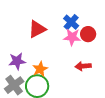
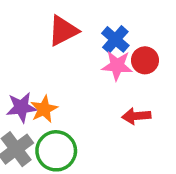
red triangle: (37, 29) -> (63, 31), moved
orange star: (40, 69) -> (44, 109), moved

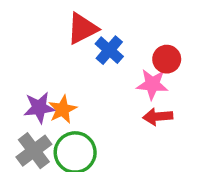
blue cross: (115, 39) -> (109, 50), moved
pink star: (117, 66) -> (152, 84), moved

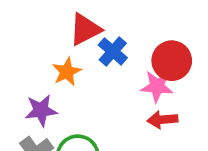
red circle: (167, 59) -> (172, 61), size x1.4
orange star: (63, 109) -> (67, 72), moved

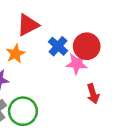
blue cross: (113, 51) -> (58, 46), moved
red arrow: (163, 120) -> (93, 94), moved, turned -102

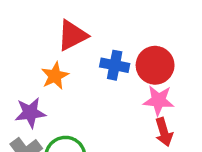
blue cross: (58, 46) -> (115, 65), turned -30
pink star: (77, 64) -> (159, 100), moved

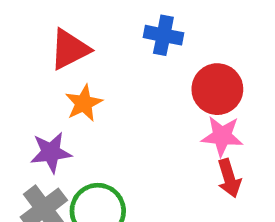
red triangle: (72, 35) -> (70, 49), moved
blue cross: (115, 65) -> (163, 35), moved

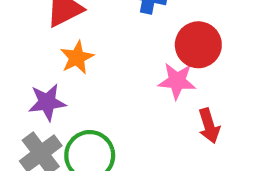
pink star: (222, 136) -> (177, 81), moved

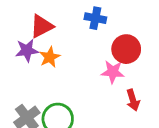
purple star: (47, 102) -> (27, 50), moved

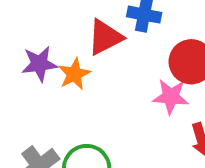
red triangle: (42, 26) -> (105, 37), moved

